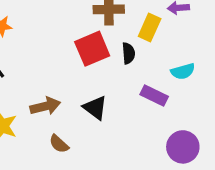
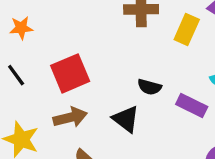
red square: (92, 49) -> (70, 73), moved
black semicircle: (128, 53) -> (150, 87), moved, turned 110

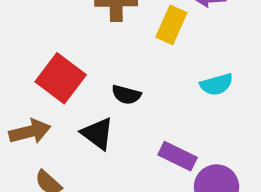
red square: (70, 73) -> (61, 78), moved, turned -30
purple rectangle: (192, 106) -> (178, 156), moved

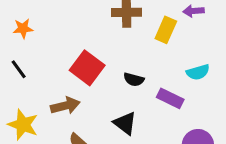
black triangle: (98, 134) -> (125, 123), moved
purple rectangle: (178, 156) -> (170, 98), moved

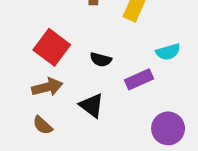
purple rectangle: (170, 98) -> (139, 79), turned -50
brown arrow: (65, 106) -> (47, 87), moved

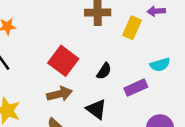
black semicircle: (101, 60) -> (104, 71), turned -72

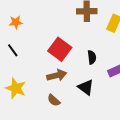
black semicircle: (104, 71) -> (92, 57), turned -40

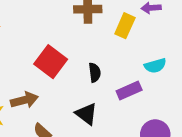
brown arrow: (57, 75) -> (24, 100), moved

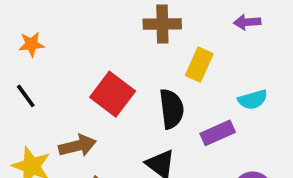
yellow rectangle: (125, 26) -> (199, 65), moved
black semicircle: (95, 73) -> (172, 109), size x1.5

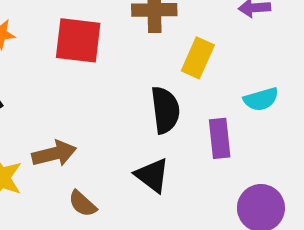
red square: (113, 94) -> (78, 40), moved, turned -30
purple rectangle: (218, 133) -> (220, 138), turned -72

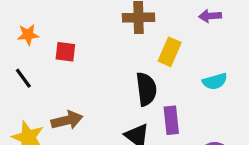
red square: (78, 40) -> (65, 52), moved, size x0.6
purple rectangle: (220, 138) -> (171, 120), moved

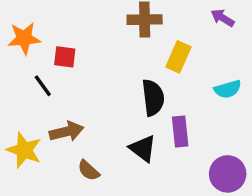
purple arrow: (210, 16) -> (223, 18), turned 35
orange star: (28, 35) -> (24, 38), size x1.4
black line: (23, 78) -> (43, 86), moved

